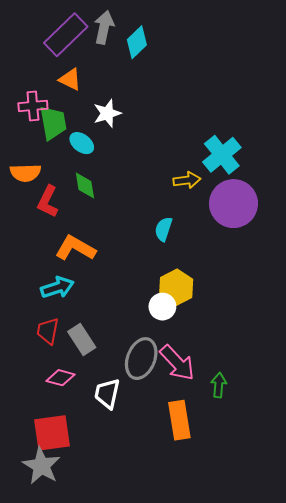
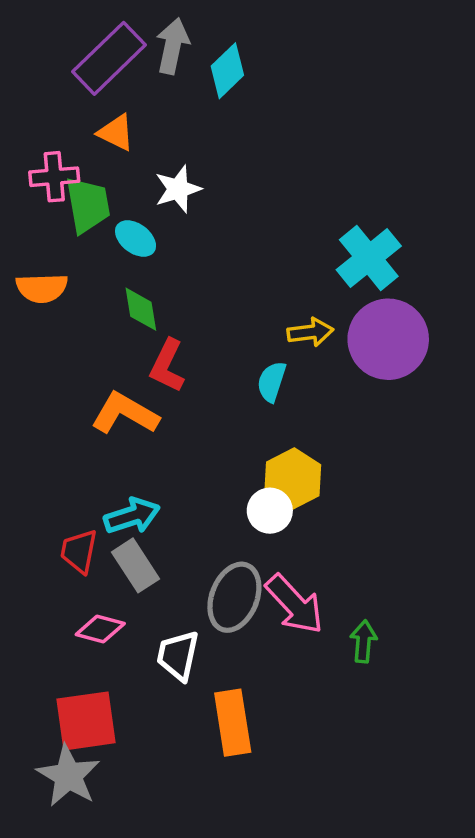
yellow arrow: (187, 180) -> (310, 332), moved
red L-shape: (48, 201) -> (167, 366), moved
cyan arrow: (57, 287) -> (132, 516), moved
orange rectangle: (179, 420) -> (233, 723), moved

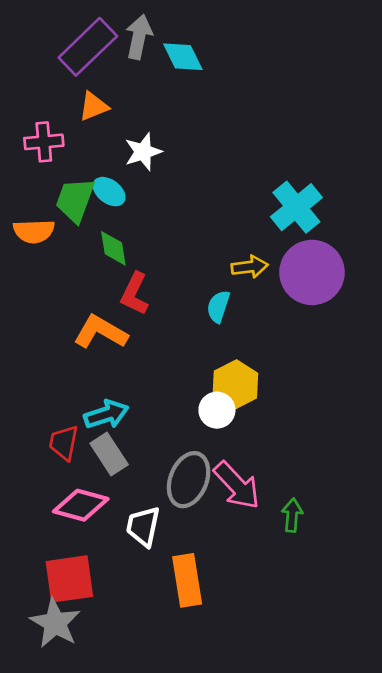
cyan diamond: (227, 71) -> (183, 57), turned -72
orange triangle: (116, 132) -> (93, 106), turned -48
green trapezoid: (88, 205) -> (75, 200), moved, turned -150
pink diamond: (100, 629) -> (81, 505), size x1.4

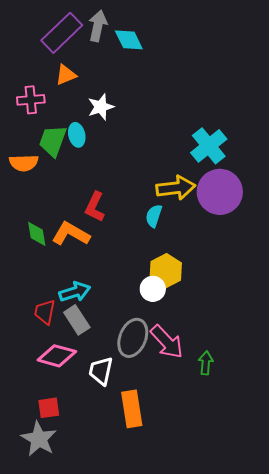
cyan ellipse: (109, 192) -> (77, 135), turned 40
green diamond: (113, 248) -> (37, 234), moved
yellow arrow: (250, 267) -> (176, 188), size x1.5
red square: (69, 579) -> (49, 408), size x0.6

